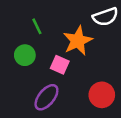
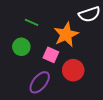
green line: (37, 26) -> (32, 22), turned -40
red circle: (102, 95) -> (73, 70), moved

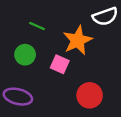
red circle: (73, 70) -> (90, 95), moved
purple ellipse: (40, 82) -> (18, 97), moved, turned 65

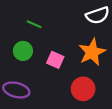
orange star: (78, 40) -> (92, 52), moved

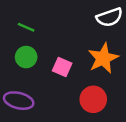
green line: (34, 24) -> (26, 27), moved

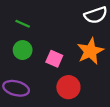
red circle: (93, 99) -> (68, 87), moved

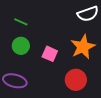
red circle: (68, 87) -> (76, 80), moved

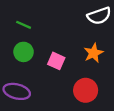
orange star: (83, 47) -> (94, 53), size x0.7

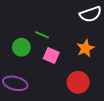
green line: (24, 25) -> (42, 35), moved

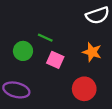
orange star: (85, 48) -> (92, 52), turned -30

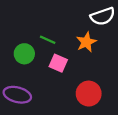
orange star: (92, 52) -> (86, 42), moved, turned 30

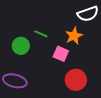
pink square: (58, 63) -> (61, 54), moved

